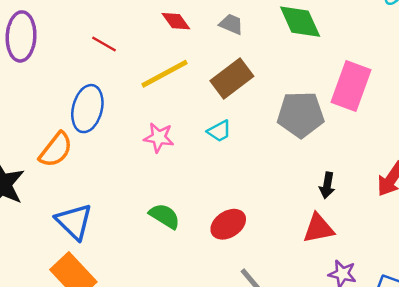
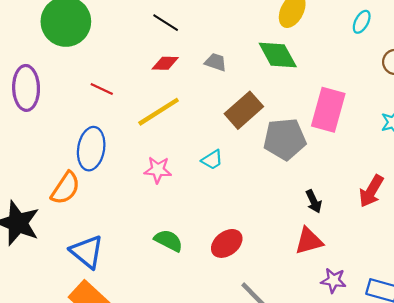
red diamond: (176, 21) -> (165, 63), turned -48
brown rectangle: (232, 78) -> (244, 110), moved
black arrow: (327, 185) -> (314, 201), turned -30

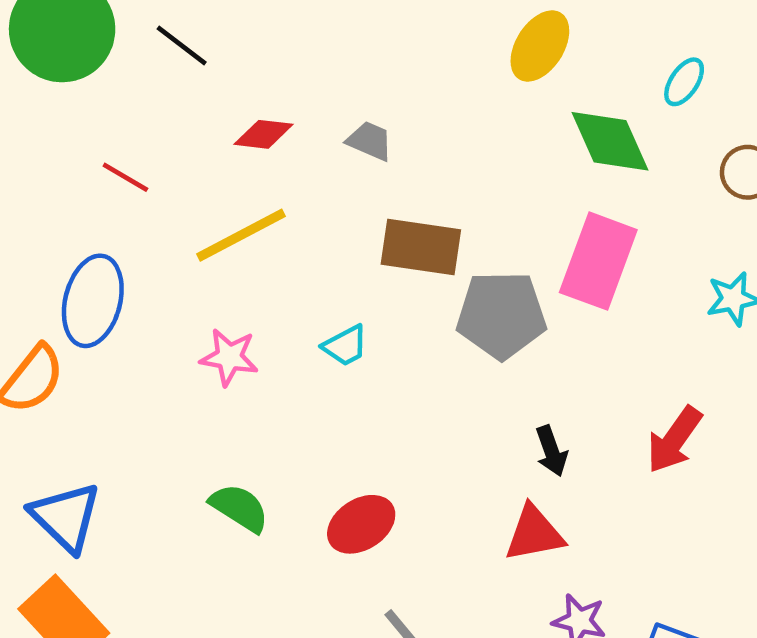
black line: (166, 23) -> (182, 45), moved
green diamond: (278, 55) -> (610, 141), moved
brown rectangle: (244, 110) -> (421, 247), turned 45

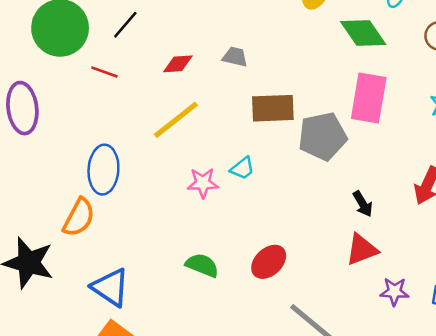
black line: (182, 45) -> (125, 25), turned -76
red line: (125, 177) -> (104, 72), moved
pink star: (229, 357) -> (203, 183), moved

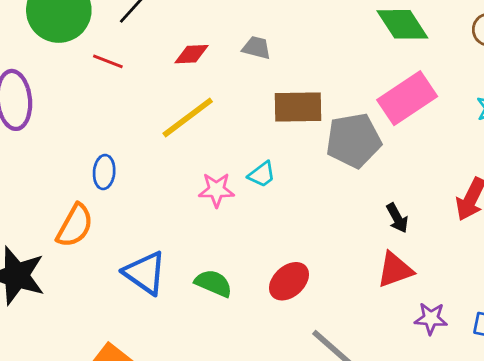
pink rectangle: (369, 98) -> (407, 98), turned 45
blue ellipse: (103, 170) -> (104, 172), size x0.6
blue triangle: (111, 287) -> (145, 273), moved

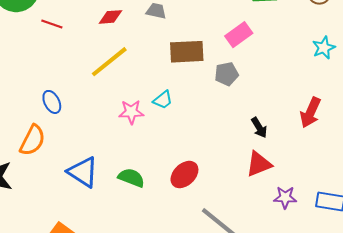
pink rectangle: (407, 98) -> (239, 35), moved, size x0.7
gray pentagon: (354, 140) -> (227, 74), size x0.6
blue ellipse: (104, 172) -> (52, 102), turned -30

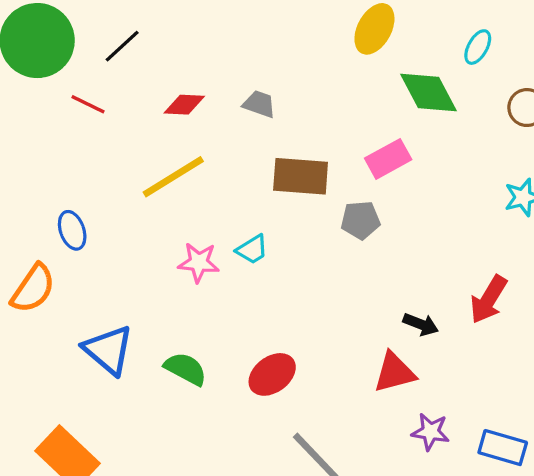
black arrow: (259, 128) -> (421, 324), moved, turned -45

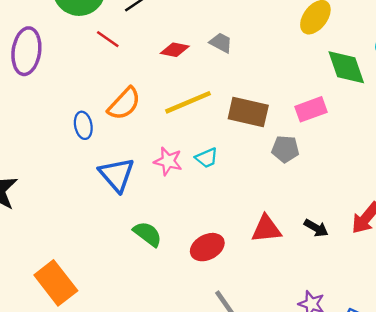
gray trapezoid: (259, 104) -> (221, 43), moved
yellow line: (173, 177) -> (188, 102), moved
orange semicircle: (33, 289) -> (124, 104), moved
blue triangle: (108, 350) -> (117, 175), moved
red triangle: (394, 372) -> (266, 229), moved

